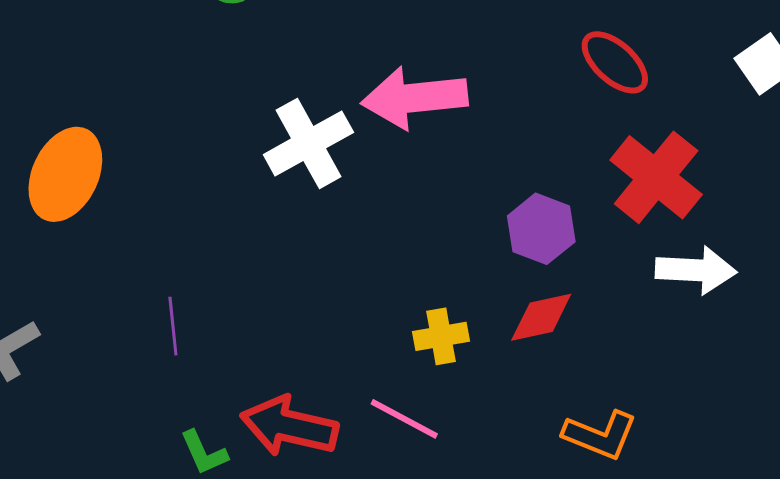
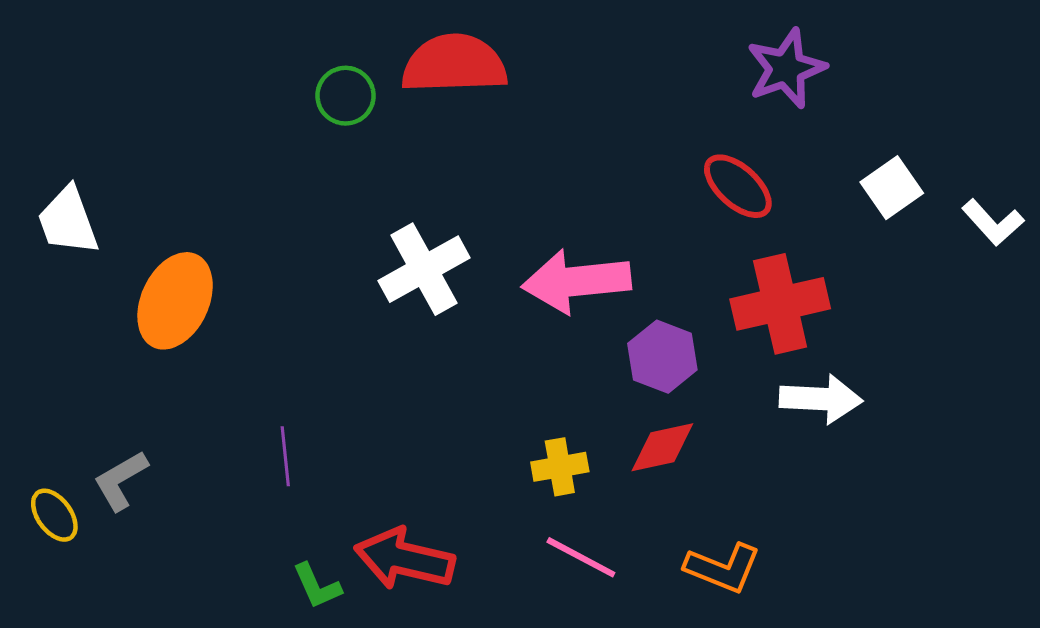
pink arrow: (414, 98) -> (576, 281), moved
red cross: (656, 177) -> (780, 304), turned 38
pink line: (404, 419) -> (581, 557), moved

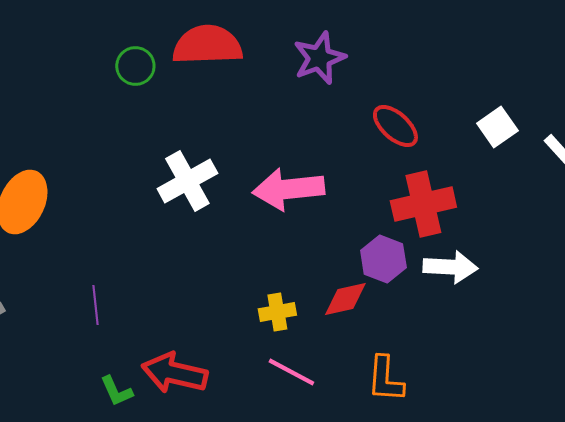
purple star: (786, 68) -> (319, 58), moved
purple hexagon: (662, 357) -> (383, 259), moved
orange L-shape: (723, 568) -> (385, 379), turned 72

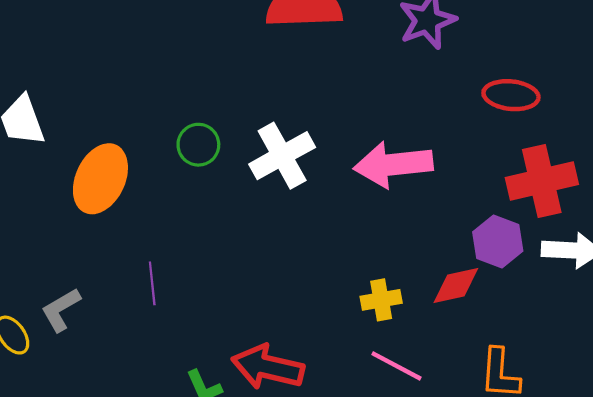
green circle: (135, 66) -> (198, 145), moved
red ellipse: (395, 126) -> (511, 95), turned -36
purple line: (95, 305) -> (152, 283), moved

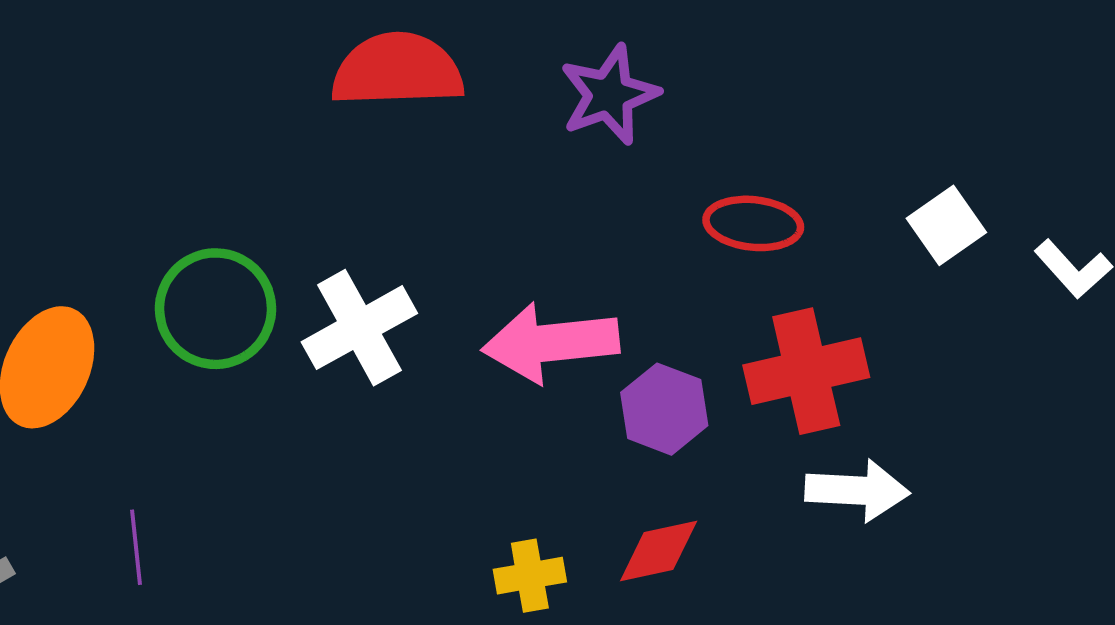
green circle: (198, 145) -> (216, 309), size x1.6
purple hexagon: (498, 242) -> (664, 409), moved

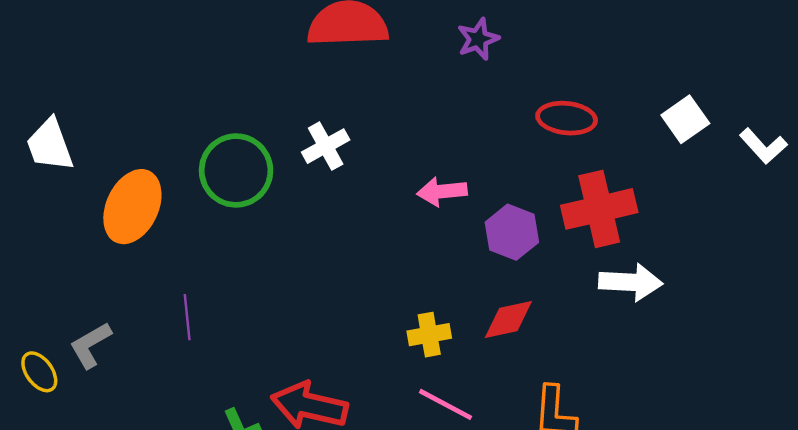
purple star: (609, 95) -> (478, 39), size x0.7
white cross: (359, 328) -> (326, 146), moved, size x0.7
pink arrow: (551, 343) -> (442, 191), size x0.6

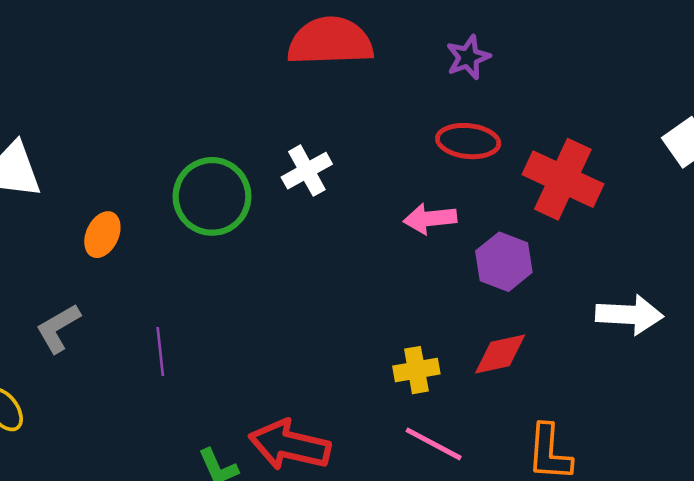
red ellipse: (567, 118) -> (468, 141), moved
orange ellipse: (132, 207) -> (102, 235), size x0.6
red cross: (599, 209) -> (563, 179), moved, turned 38
gray L-shape: (91, 345) -> (58, 328), moved

